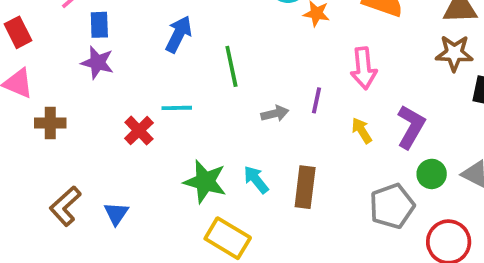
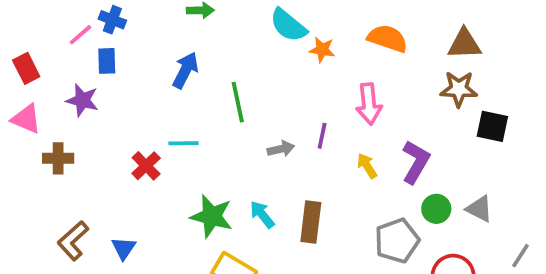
purple star: (97, 63) -> (82, 100), moved

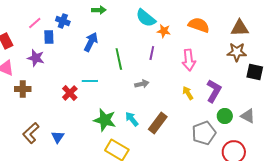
blue cross: (112, 20) -> (63, 21), moved
purple line: (322, 136) -> (152, 53), moved
brown rectangle: (311, 222) -> (158, 123), turned 30

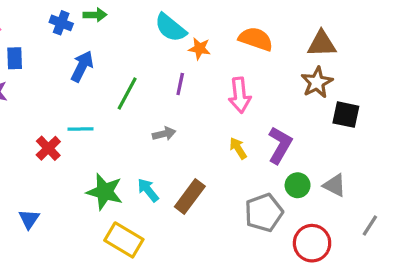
blue cross: (63, 21) -> (61, 23), moved
brown star: (237, 52) -> (317, 82), turned -30
green line: (119, 59) -> (127, 94), turned 40

